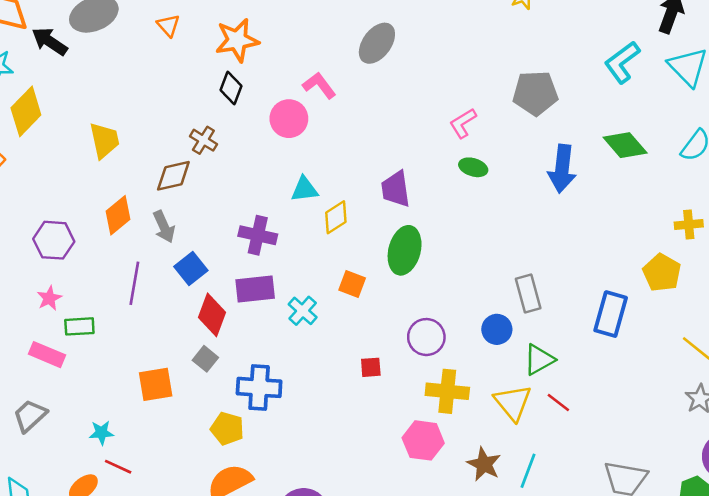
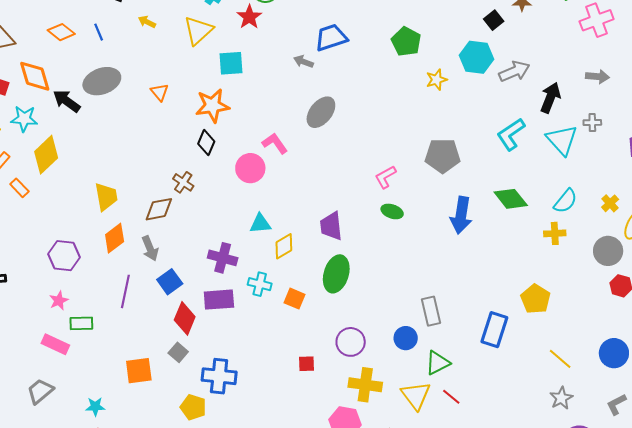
yellow trapezoid: (104, 140) -> (106, 197), moved
yellow cross: (689, 224) -> (555, 233), moved
cyan cross: (303, 311) -> (260, 284), moved, turned -30

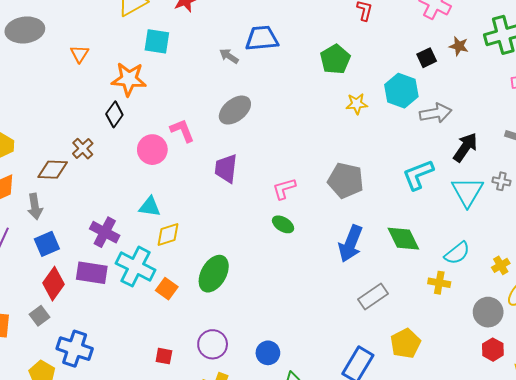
purple trapezoid: (331, 226) -> (226, 168), moved
cyan cross: (260, 284) -> (136, 267), size x1.6
gray rectangle: (431, 311) -> (373, 296), moved, turned 56

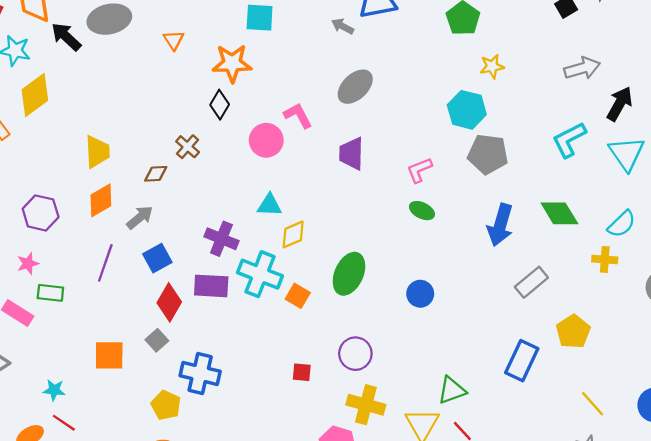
cyan hexagon: (401, 91) -> (467, 110), moved
brown diamond: (53, 170) -> (156, 174), size x0.7
gray arrow: (35, 207) -> (140, 217), turned -115
blue circle: (268, 353) -> (420, 294), moved

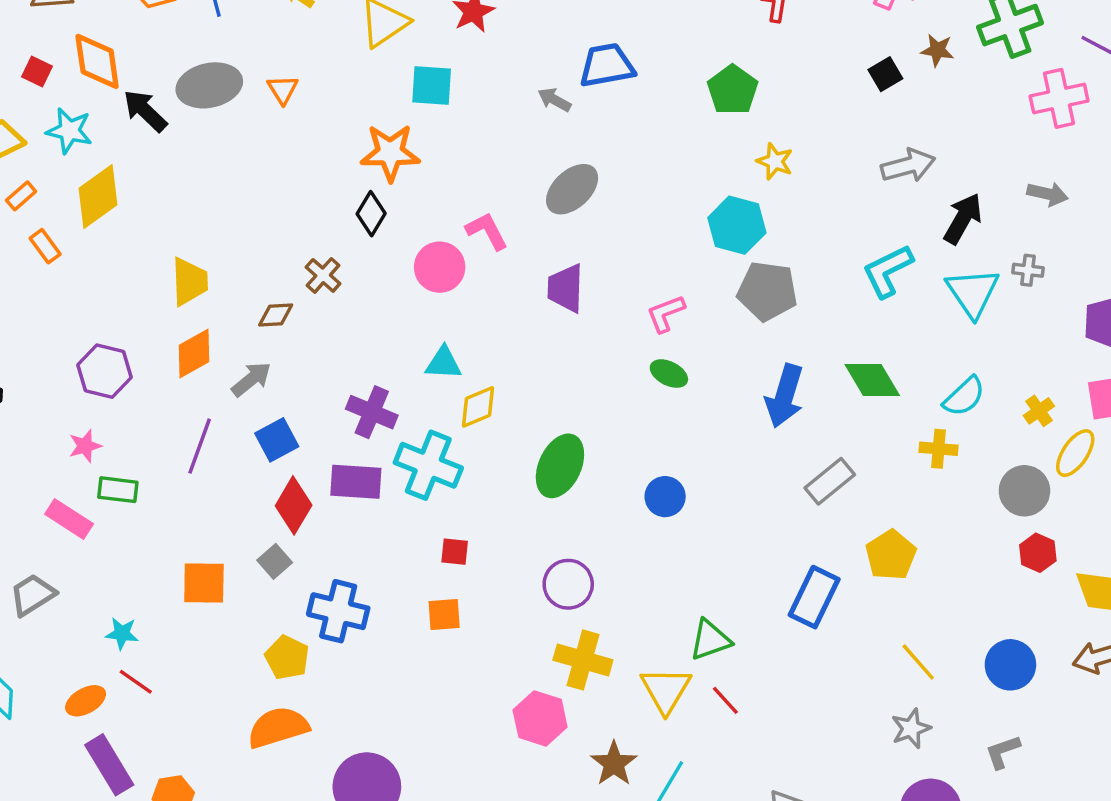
orange triangle: (174, 40) -> (283, 89), moved
yellow star: (492, 66) -> (775, 161), turned 30
orange square: (298, 296) -> (444, 615), moved, turned -35
red square: (302, 372) -> (455, 552), moved

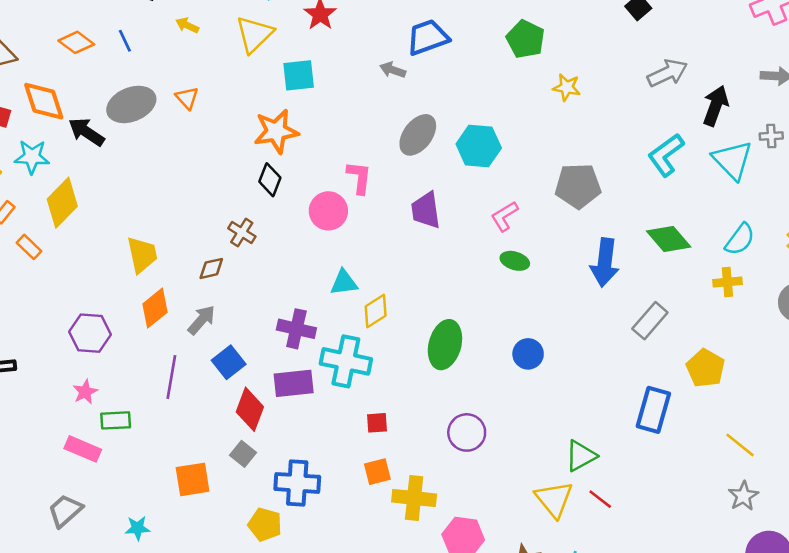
cyan hexagon: (737, 225) -> (479, 146), moved
pink L-shape: (487, 231) -> (359, 178), turned 44
yellow cross: (583, 660) -> (414, 498), moved

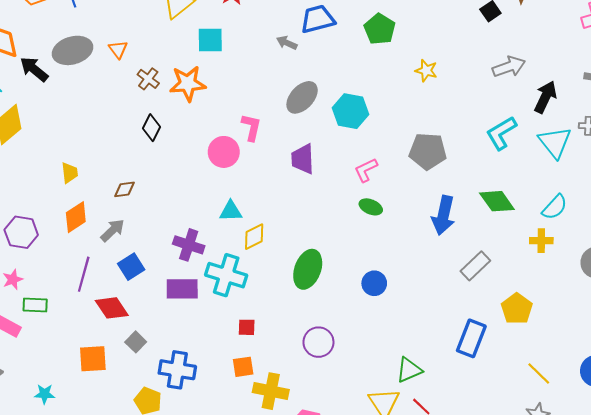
green pentagon: (525, 39) -> (380, 29), moved
black diamond: (270, 180) -> (151, 128), moved
brown cross: (242, 232) -> (148, 79), moved
yellow trapezoid: (142, 255) -> (70, 173), size x0.7
red diamond: (250, 409) -> (112, 308), moved, turned -60

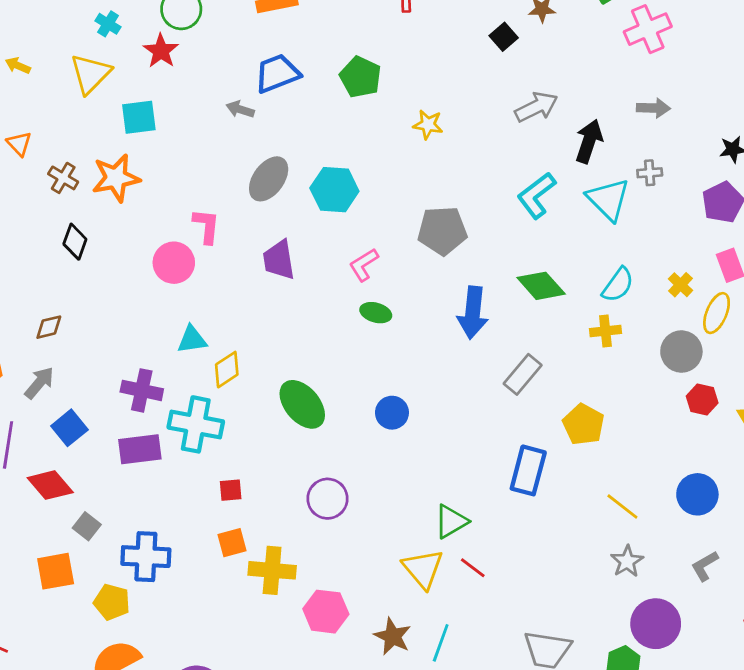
green ellipse: (308, 269) -> (302, 404), turned -54
orange square: (93, 359) -> (56, 571), moved

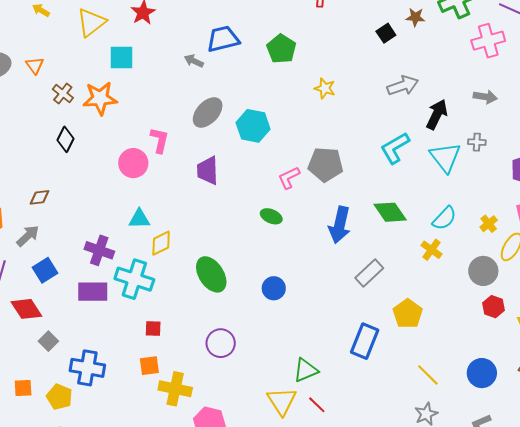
pink L-shape: (364, 265) -> (289, 178), moved
yellow cross: (605, 331) -> (431, 250), turned 35
orange square: (56, 571) -> (23, 388), moved, size x0.7

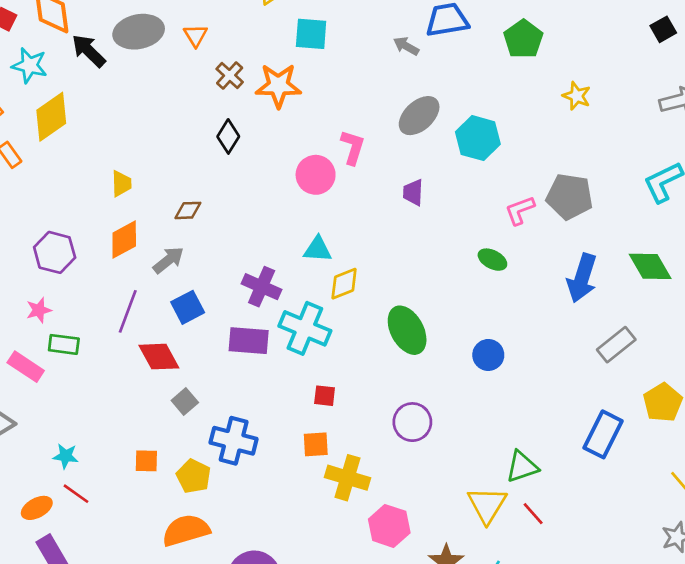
purple trapezoid: (208, 171) -> (413, 192), size x0.7

